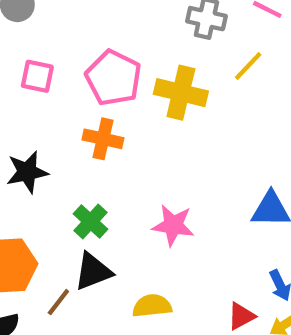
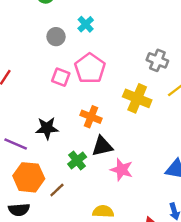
pink pentagon: (113, 78) -> (90, 68), moved
black triangle: (93, 271) -> (102, 146), moved
brown line: (58, 302) -> (57, 190), moved

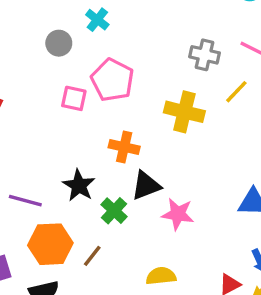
black star: (47, 128) -> (79, 186), moved, turned -30

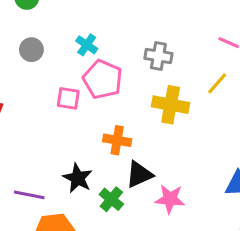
cyan cross: (97, 20) -> (87, 45), moved
gray circle: (59, 43) -> (31, 50), moved
gray cross: (205, 55) -> (158, 56), moved

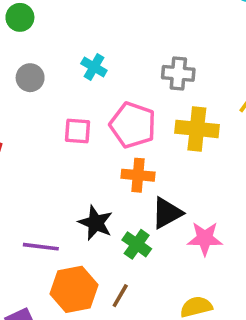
pink pentagon: (103, 79) -> (133, 125), moved

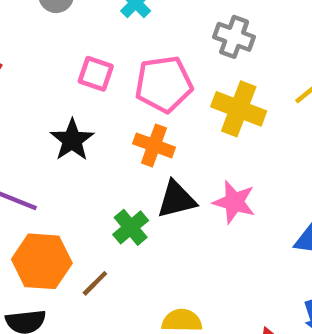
pink pentagon: (133, 125) -> (164, 84), turned 30
black star: (96, 223) -> (72, 140), moved
pink star: (205, 239) -> (234, 202), moved

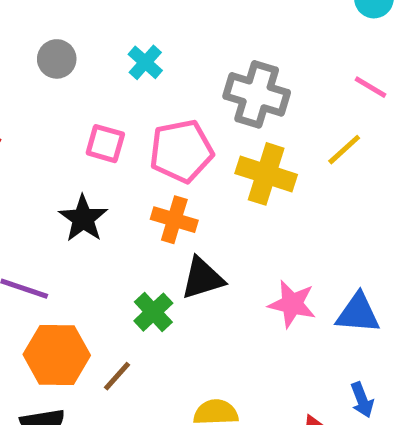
gray cross: (234, 37) -> (257, 94), size x1.4
pink star: (234, 202) -> (292, 304), moved

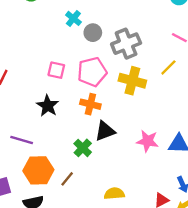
gray circle: (57, 59) -> (93, 33), moved
cyan cross: (145, 62) -> (73, 18), moved
gray cross: (257, 94) -> (126, 44), turned -36

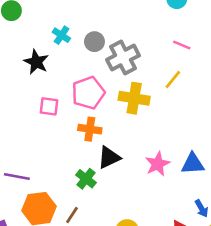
gray circle: (93, 33) -> (94, 42), moved
pink square: (56, 70) -> (49, 106), moved
black star: (48, 106) -> (36, 62), moved
pink star: (148, 141) -> (158, 164), turned -30

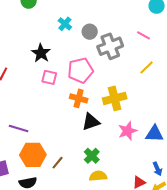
pink line: (182, 45) -> (144, 35), moved
black star: (36, 62) -> (41, 53), moved
yellow cross: (134, 98) -> (115, 98), moved, turned -30
green cross: (86, 179) -> (92, 156), moved

